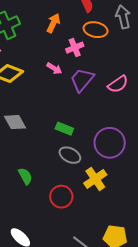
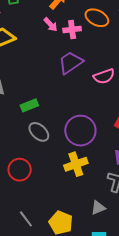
pink arrow: (54, 68) -> (51, 25), moved
green rectangle: (64, 129) -> (29, 105), moved, turned -60
yellow cross: (95, 179) -> (76, 164), moved

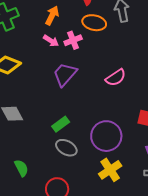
purple trapezoid: (71, 63) -> (65, 74), moved
green rectangle: (29, 105) -> (61, 124), moved

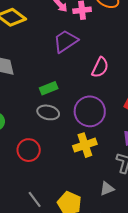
pink semicircle: (116, 78) -> (100, 67), moved, turned -45
gray ellipse: (66, 148) -> (48, 112), turned -30

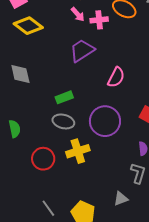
yellow cross: (85, 145) -> (78, 151), moved

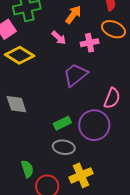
pink arrow: (78, 14) -> (59, 38), moved
purple circle: (105, 121) -> (94, 125), moved
green semicircle: (15, 129) -> (27, 169), moved

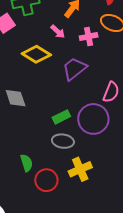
yellow diamond: (20, 55) -> (36, 54), moved

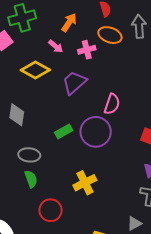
gray diamond: (16, 98) -> (17, 115), turned 30
gray ellipse: (63, 141) -> (29, 155), moved
red circle: (46, 180) -> (51, 210), moved

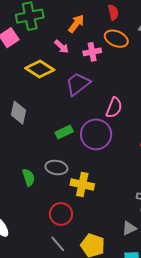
gray ellipse: (29, 155) -> (56, 168), moved
yellow cross: (85, 183) -> (82, 185), turned 35
red circle: (51, 210) -> (61, 214), moved

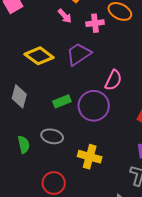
yellow diamond: (40, 69) -> (39, 56), moved
gray diamond: (18, 113) -> (19, 96), moved
yellow cross: (82, 185) -> (90, 157), moved

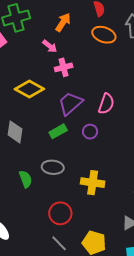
pink cross: (95, 23) -> (64, 67), moved
purple trapezoid: (79, 54) -> (70, 103), moved
purple circle: (94, 106) -> (90, 132), size x0.5

